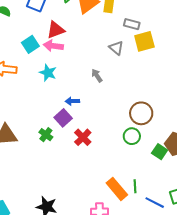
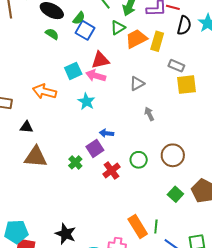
gray triangle: (116, 48) -> (137, 83), moved, turned 42
gray arrow: (97, 76) -> (149, 114), moved
green circle: (132, 136) -> (139, 160), moved
green square: (160, 152) -> (175, 194), moved

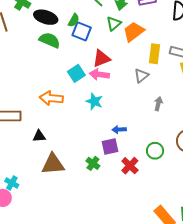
green semicircle: (52, 34) -> (50, 40), size x1.5
yellow rectangle: (157, 41) -> (155, 54), moved
gray arrow: (149, 114) -> (158, 104), turned 48
purple square: (95, 148) -> (110, 146), turned 30

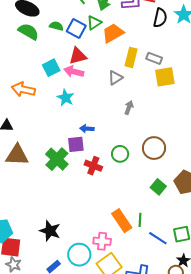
green semicircle: (74, 20) -> (56, 26), moved, turned -112
blue square: (82, 31) -> (76, 28), moved
green cross: (93, 163) -> (57, 159), size x1.6
red cross: (130, 166) -> (93, 166), turned -30

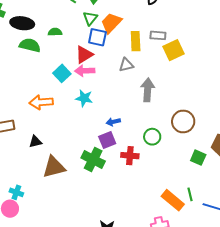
blue square: (76, 28) -> (97, 37), moved
gray triangle: (115, 78) -> (126, 65), turned 35
gray arrow: (129, 108) -> (148, 90), size x1.6

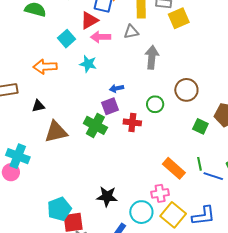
pink arrow: (85, 71) -> (101, 37), moved
cyan cross: (16, 192) -> (18, 156), size x1.6
green line: (190, 194) -> (199, 164), moved

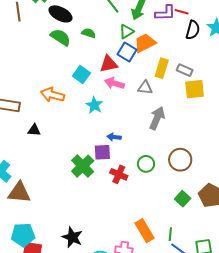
cyan square: (66, 39) -> (81, 74), turned -30
brown triangle: (56, 132) -> (19, 193), moved

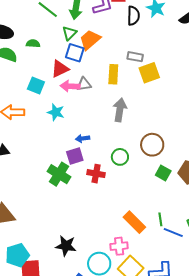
yellow rectangle: (162, 68) -> (113, 74), moved
gray triangle: (145, 88) -> (84, 84), moved
green square: (183, 199) -> (163, 173), moved

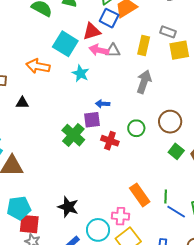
cyan square: (36, 85) -> (65, 44), size x1.4

